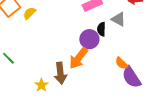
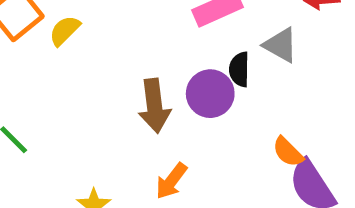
orange arrow: (78, 58) -> (171, 181), moved, size x0.7
brown arrow: (60, 73) -> (154, 106), moved

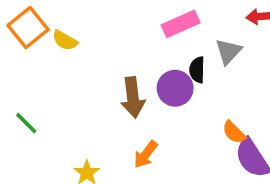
yellow semicircle: (65, 31) -> (65, 40), turned -105
gray triangle: (281, 45) -> (228, 51), turned 44

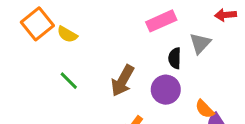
purple circle: (175, 88) -> (166, 90), moved
brown arrow: (133, 97) -> (122, 81), turned 36
green line: (26, 123) -> (69, 81), moved

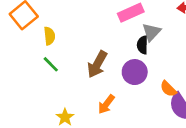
yellow semicircle: (67, 34) -> (49, 36), moved, turned -126
gray triangle: (200, 43) -> (151, 32), moved

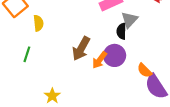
green line: (51, 64) -> (27, 54), moved, turned 63
orange arrow: (106, 104) -> (100, 60), moved

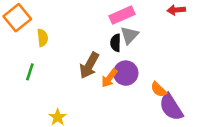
gray triangle: (130, 20) -> (130, 35), moved
black semicircle: (121, 31) -> (116, 43), moved

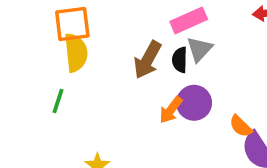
orange square: (17, 18) -> (72, 24), moved, turned 32
yellow semicircle: (42, 38) -> (76, 53), size x1.5
brown arrow: (89, 65) -> (148, 60), moved

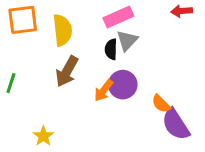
yellow semicircle: (76, 53) -> (62, 30), moved
brown arrow: (148, 60) -> (67, 71), moved

